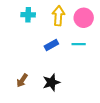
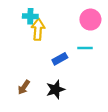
yellow arrow: (58, 16) -> (38, 29), moved
blue rectangle: (51, 45) -> (60, 59), moved

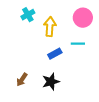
cyan cross: (30, 16) -> (28, 15), turned -32
yellow arrow: (38, 29) -> (50, 27), moved

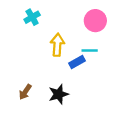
yellow arrow: (50, 27) -> (57, 45), moved
blue rectangle: (55, 54) -> (77, 62), moved

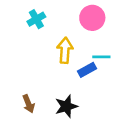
pink circle: (95, 21) -> (92, 18), moved
brown arrow: (25, 92) -> (29, 104), turned -56

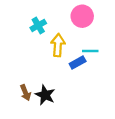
cyan cross: (36, 19) -> (38, 25), moved
black star: (66, 106) -> (45, 95), moved, turned -30

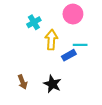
black star: (45, 95) -> (52, 84), moved

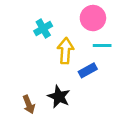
cyan line: (80, 45) -> (102, 46), moved
black star: (52, 84) -> (59, 97), moved

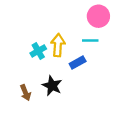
pink circle: (93, 18) -> (98, 16), moved
cyan cross: (43, 28) -> (38, 51), moved

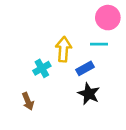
cyan cross: (38, 51) -> (42, 68), moved
black star: (52, 86) -> (89, 94), moved

